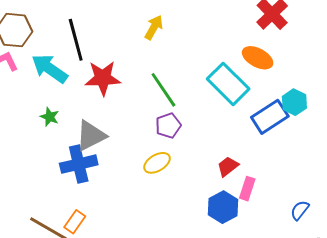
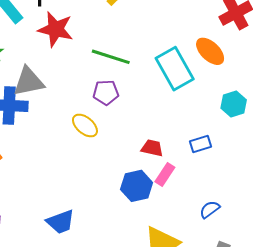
green line: (163, 90) -> (111, 57), turned -54
blue rectangle: (270, 117) -> (200, 144), moved, size x0.6
yellow ellipse: (157, 163) -> (85, 125), turned 56
red trapezoid: (228, 166) -> (152, 148), turned 35

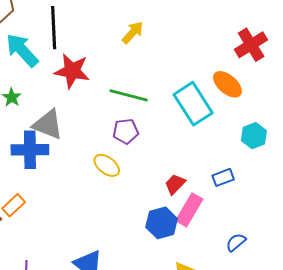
gray triangle: (29, 81) -> (48, 125), turned 36
red trapezoid: (152, 148) -> (175, 184), turned -55
pink rectangle: (165, 174) -> (189, 210), size x1.4

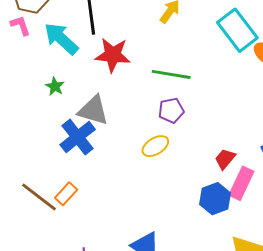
cyan rectangle: (193, 104) -> (237, 30), moved
blue cross: (30, 150) -> (78, 137), turned -33
yellow ellipse: (107, 165) -> (155, 146), turned -64

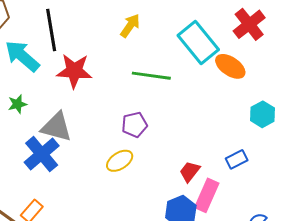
green line: (171, 74) -> (151, 76), moved
green star: (55, 86) -> (17, 104), turned 30

